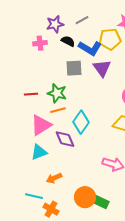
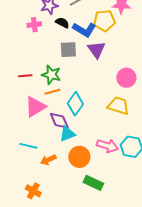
cyan triangle: (39, 152) -> (67, 134), moved
cyan line: (34, 196) -> (28, 146), moved
orange circle: (85, 197) -> (79, 157), moved
orange cross: (51, 209) -> (33, 191), moved

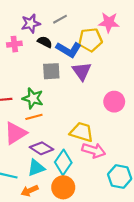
cyan diamond: (75, 104) -> (63, 162), moved
yellow trapezoid: (118, 106) -> (82, 132), moved
purple diamond: (59, 121) -> (42, 148), turned -35
cyan triangle: (67, 134) -> (36, 168), moved
pink arrow: (107, 146) -> (94, 150), moved

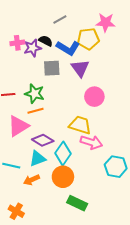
purple star: (31, 23) -> (33, 48), moved
pink circle: (114, 102) -> (94, 97), moved

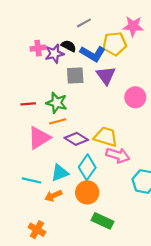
pink circle: (94, 97) -> (135, 97), moved
purple diamond: (43, 140) -> (76, 139), moved

